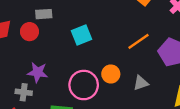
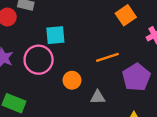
pink circle: (84, 85) -> (39, 60), moved

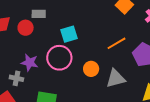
gray triangle: (98, 97) -> (116, 78), size x1.5

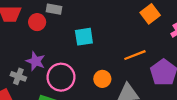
pink circle: (59, 58) -> (61, 77), moved

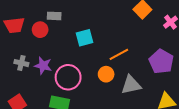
orange line: (135, 55) -> (119, 54), moved
gray cross: (18, 76) -> (21, 63), moved

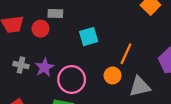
orange line: (119, 54) -> (126, 54), turned -36
purple star: (43, 66) -> (44, 67), turned 30

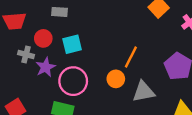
red circle: (40, 29) -> (43, 38), moved
cyan square: (89, 37) -> (72, 44), moved
gray cross: (21, 65) -> (26, 55), moved

